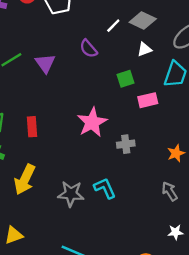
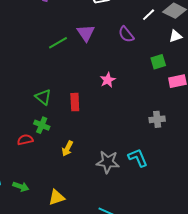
purple triangle: (45, 63) -> (86, 33), moved
pink star: (92, 122) -> (108, 80), moved, size x0.6
yellow arrow: (25, 179) -> (67, 148), size x0.6

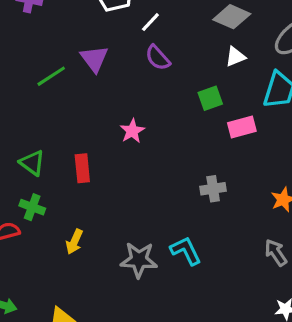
white line: (149, 15) -> (150, 22), moved

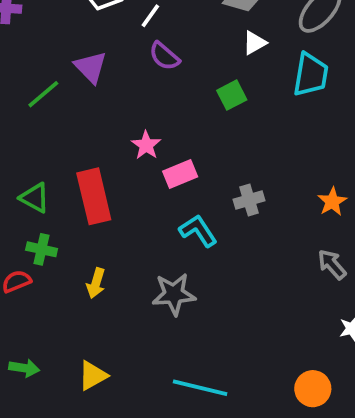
pink rectangle: (242, 127) -> (180, 174), moved
red rectangle: (82, 168) -> (94, 196), size x1.6
cyan L-shape: (186, 251) -> (198, 231), moved

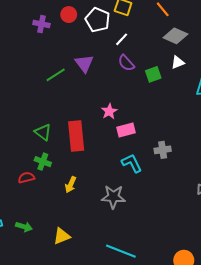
green square: (232, 95) -> (153, 74), moved

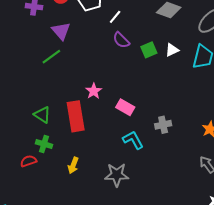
white triangle: (178, 62) -> (172, 50), moved
purple triangle: (84, 63) -> (61, 31), moved
pink star: (109, 111) -> (94, 91), moved
pink rectangle: (126, 130) -> (125, 107), turned 48

